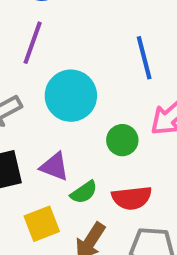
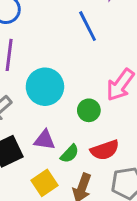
blue line: (144, 58) -> (88, 26), moved

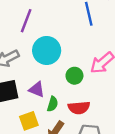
green semicircle: (70, 154) -> (53, 104), turned -40

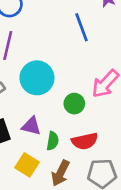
yellow square: (29, 121) -> (27, 165), turned -30

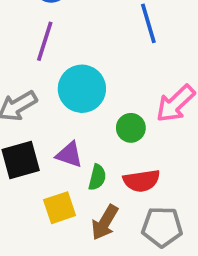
yellow square: (27, 165) -> (60, 208), turned 35

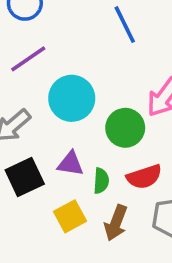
purple line: (45, 41) -> (28, 59), turned 48
green circle: (131, 128) -> (125, 128), size x1.4

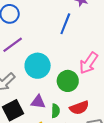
blue line: (125, 25) -> (65, 24), turned 50

